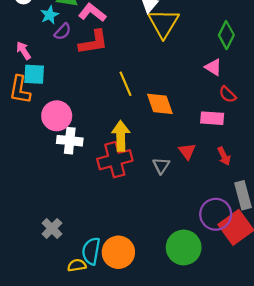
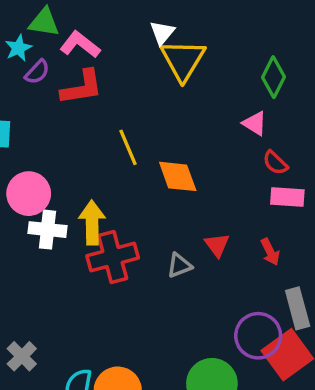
pink rectangle: (212, 118) -> (287, 197), moved
yellow arrow: (121, 136) -> (92, 223), moved
gray triangle: (161, 166) -> (179, 266), turned 36

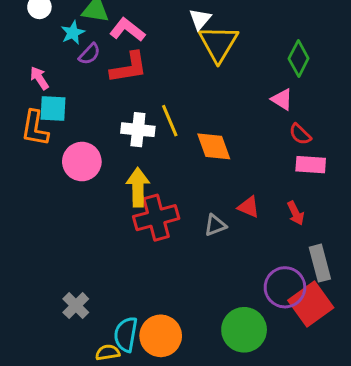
white cross: (48, 230) -> (138, 130), moved
red triangle: (217, 245) -> (249, 207), turned -30

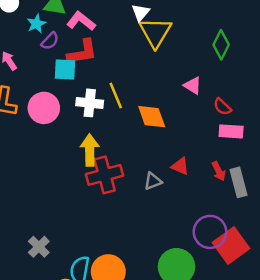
pink triangle: (282, 99) -> (193, 86), moved
cyan square: (53, 108) -> (65, 69), moved
pink circle: (82, 162) -> (44, 108), moved
gray rectangle: (320, 263) -> (238, 182), moved

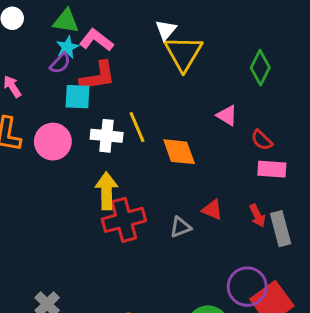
cyan star: (36, 24) -> (67, 47), moved

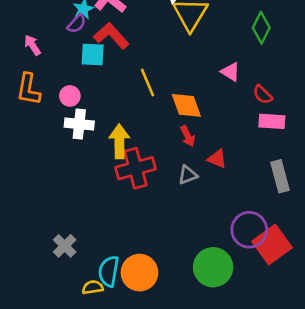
red L-shape: (98, 76) -> (111, 36), turned -123
white cross: (107, 136) -> (79, 124), moved
pink circle: (53, 142) -> (70, 96), size x0.6
red arrow: (257, 216) -> (188, 136), moved

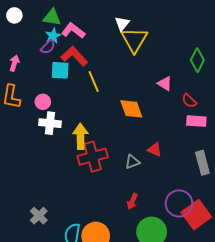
green diamond: (261, 28) -> (197, 60), moved
pink arrow: (32, 45) -> (14, 63), turned 49
yellow line: (148, 83) -> (94, 81), moved
red arrow: (188, 136) -> (132, 201), moved, turned 49

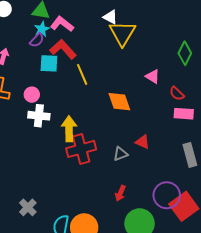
white triangle: (122, 24) -> (110, 17), turned -42

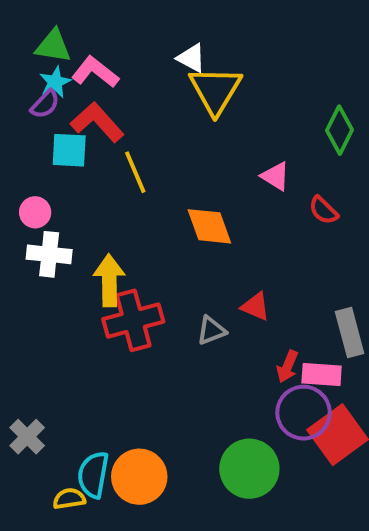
pink rectangle: (184, 114) -> (322, 375), moved
red arrow: (120, 193) -> (287, 367), moved

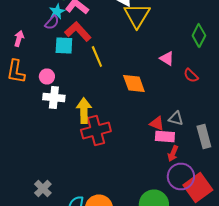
gray triangle: (211, 330) -> (176, 118), moved, turned 35
pink rectangle: (322, 375) -> (165, 136), moved

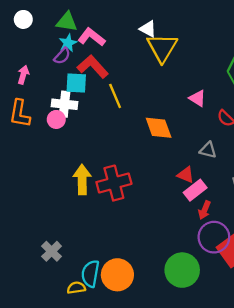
white cross: (54, 98) -> (64, 104), moved
yellow arrow: (84, 110) -> (82, 179), moved
gray triangle: (176, 118) -> (208, 150), moved
pink rectangle: (165, 136) -> (195, 190), turned -42

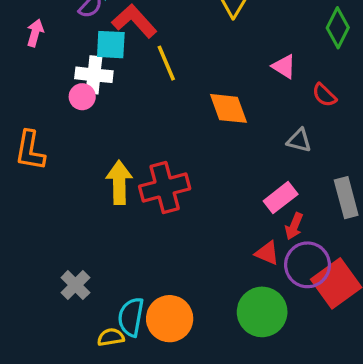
orange L-shape: (20, 114) -> (30, 151), moved
red triangle: (186, 175) -> (267, 253), moved

